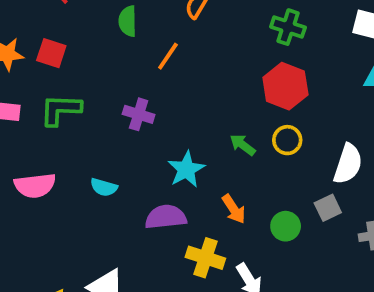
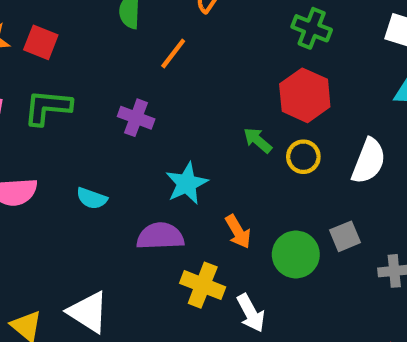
green arrow: (243, 145) -> (258, 140), moved
white semicircle: (348, 164) -> (369, 161), moved
green circle: (286, 226) -> (296, 254), size x1.4

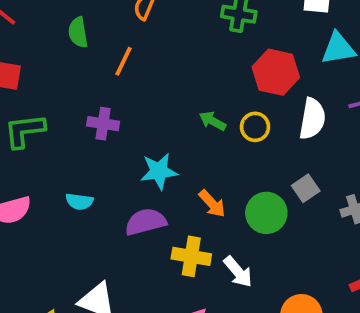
red hexagon: (305, 95) -> (276, 72), moved
cyan star: (187, 183) -> (159, 171), turned 30

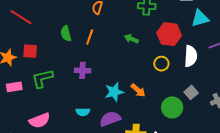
green semicircle: (78, 32) -> (66, 34), moved
green arrow: (212, 121) -> (131, 39), moved
cyan semicircle: (79, 202) -> (83, 112), moved
orange arrow: (212, 204) -> (138, 90), moved

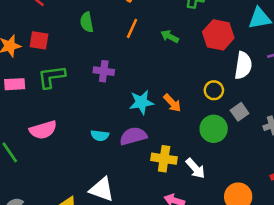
orange line: (90, 37) -> (132, 28), moved
yellow circle: (161, 64) -> (214, 90), moved
cyan semicircle: (83, 112) -> (100, 136), moved

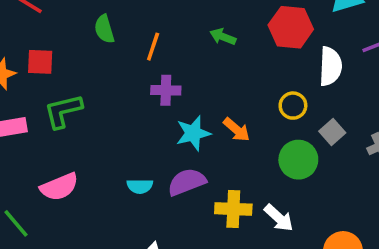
orange line: (132, 28) -> (153, 47), moved
purple cross: (104, 71) -> (166, 90), moved

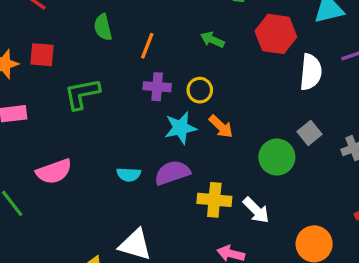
yellow circle: (293, 106) -> (200, 90), moved
green L-shape: (63, 111) -> (82, 94), moved

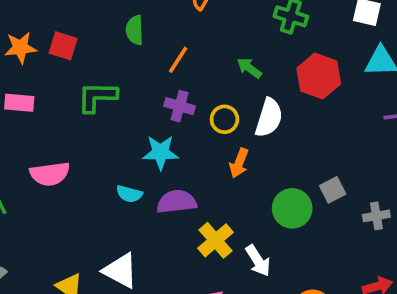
white semicircle: (311, 72) -> (269, 118), moved
orange arrow: (221, 126) -> (239, 163), turned 56
cyan star: (181, 128) -> (161, 152), moved
yellow cross: (214, 200) -> (216, 240), turned 32

